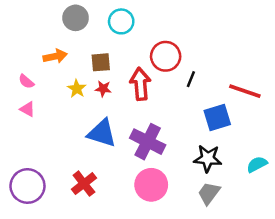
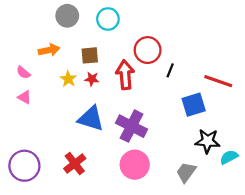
black star: (208, 158) -> (208, 141), moved
cyan semicircle: (257, 164) -> (229, 157), moved

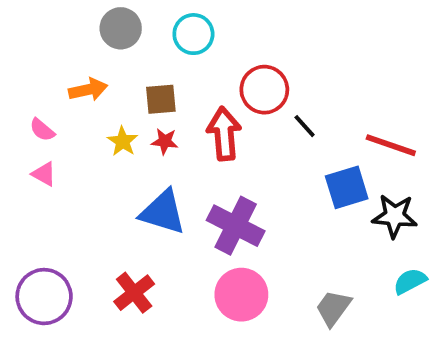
black line: (170, 70) -> (305, 126), turned -64
black star: (208, 141) -> (395, 216), moved

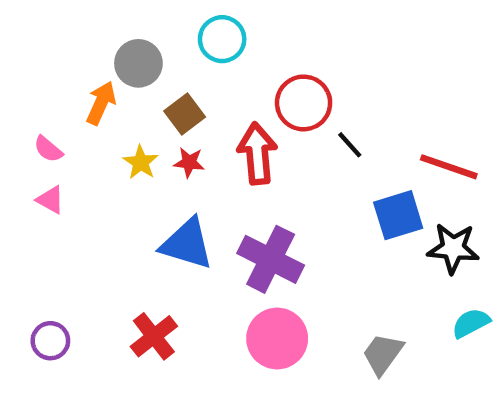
gray circle: (121, 28) -> (138, 63), moved
orange arrow: (88, 90) -> (101, 103), turned -54
brown square: (161, 99) -> (185, 114), turned -32
purple circle: (44, 297) -> (50, 341), size x0.6

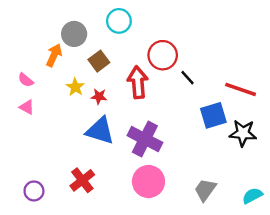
red star: (189, 162) -> (99, 97), moved
cyan semicircle: (471, 323) -> (252, 196), moved
purple circle: (50, 341) -> (34, 191), moved

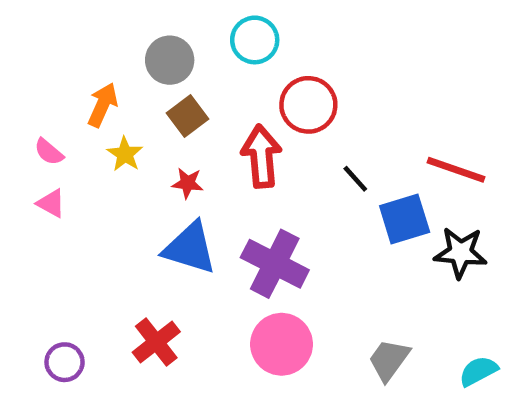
cyan circle: (119, 21) -> (255, 40), moved
gray circle: (74, 34) -> (170, 60), moved
black line: (187, 78) -> (355, 179), moved
yellow star: (75, 87) -> (125, 154), moved

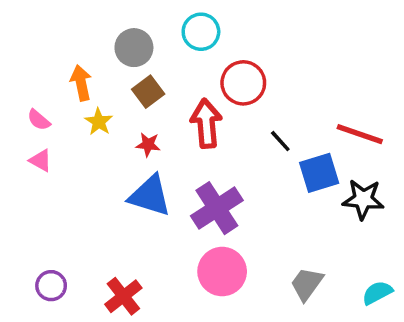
orange arrow: (103, 105) -> (81, 83), turned -36
purple cross: (275, 264) -> (217, 208), turned 30
red cross: (156, 342) -> (123, 296), moved

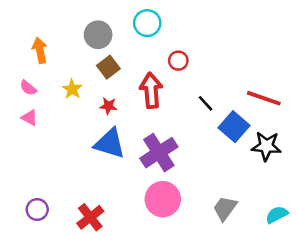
orange arrow: (81, 83) -> (40, 50), moved
red circle: (243, 83) -> (178, 61), size x0.6
blue square: (319, 173) -> (234, 127), turned -32

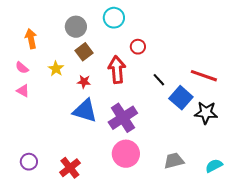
gray trapezoid: (225, 208) -> (174, 161), turned 40

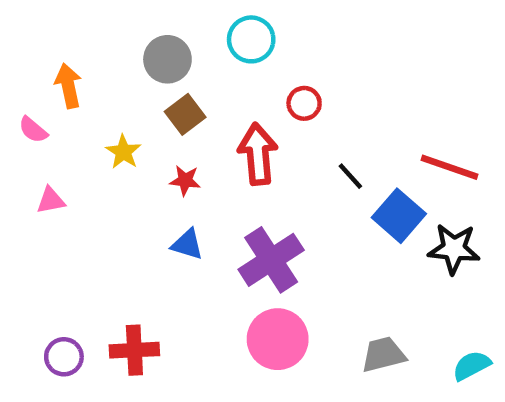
pink semicircle: (22, 68) -> (33, 130), moved
pink triangle: (23, 91) -> (51, 200), turned -40
blue triangle: (85, 111) -> (187, 244), size x0.6
red cross: (70, 168) -> (134, 350), moved, turned 35

